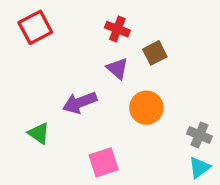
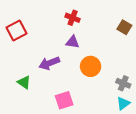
red square: (35, 27) -> (17, 30), moved
brown square: (155, 53) -> (124, 27), moved, turned -32
purple triangle: (117, 68) -> (73, 42), turned -32

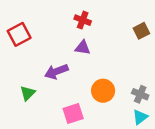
brown square: (124, 27) -> (141, 31), turned 32
orange circle: (91, 66) -> (103, 91), moved
green triangle: (24, 82) -> (28, 93), turned 40

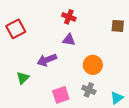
brown square: (141, 31) -> (118, 26), turned 32
orange circle: (103, 91) -> (93, 65), moved
gray cross: (140, 94) -> (89, 90), moved

